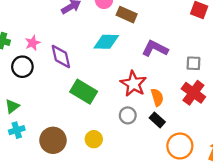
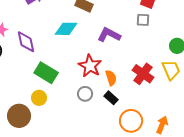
gray square: (193, 63) -> (143, 20), moved
yellow circle: (94, 139) -> (39, 98), moved

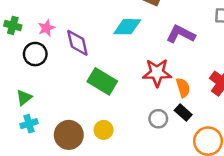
red star: (90, 66) -> (157, 73), turned -30
gray circle: (85, 94) -> (158, 119), moved
yellow circle: (39, 98) -> (104, 130), moved

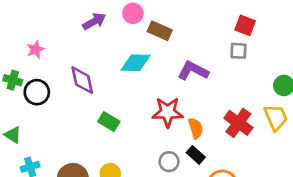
green cross: (13, 25) -> (13, 80), moved
pink star: (46, 28) -> (35, 49), moved
green rectangle: (102, 81) -> (109, 122), size x0.7
green triangle: (24, 98) -> (13, 135), moved, turned -49

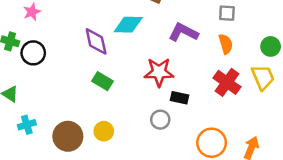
purple diamond: (82, 80) -> (96, 41), moved
orange semicircle: (196, 128) -> (226, 44), moved
black rectangle: (196, 155) -> (179, 98), moved, turned -30

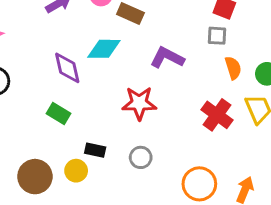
orange semicircle: (226, 44) -> (233, 68), moved
green rectangle: (103, 81) -> (58, 113), moved
black rectangle: (179, 98) -> (95, 150), moved

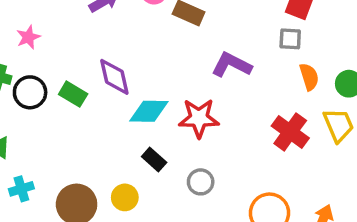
cyan diamond: (104, 49) -> (149, 111), moved
green rectangle: (58, 113) -> (73, 94), moved
black rectangle: (95, 150) -> (154, 160), moved, turned 30

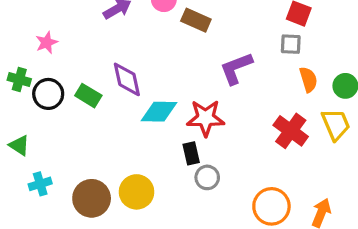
purple L-shape: (232, 65) -> (236, 68), turned -48
black rectangle: (154, 160) -> (191, 153), moved, turned 35
yellow circle: (125, 197) -> (137, 192), size x1.4

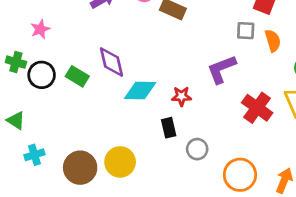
gray square: (291, 44) -> (246, 31), moved
purple L-shape: (236, 68) -> (221, 69), moved
orange semicircle: (308, 79) -> (273, 41), moved
red star: (206, 118) -> (181, 96), size x0.6
gray circle: (207, 177) -> (197, 149), moved

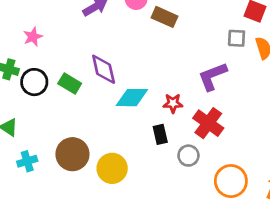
red cross: (257, 108) -> (208, 123), moved
brown circle: (80, 168) -> (72, 154), moved

